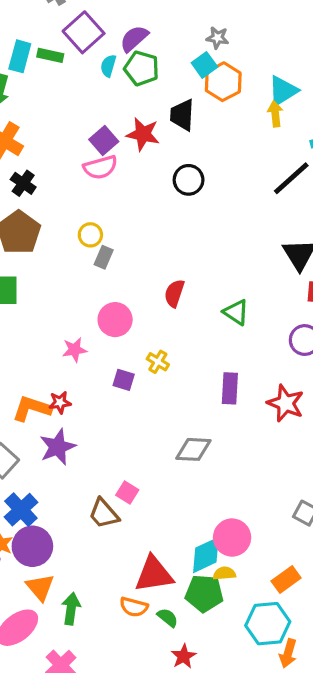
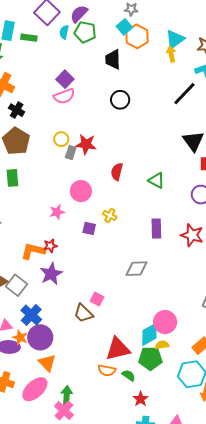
green rectangle: (50, 55) -> (29, 38), moved
red star: (143, 134) -> (86, 144), moved
green arrow: (71, 609) -> (67, 396), moved

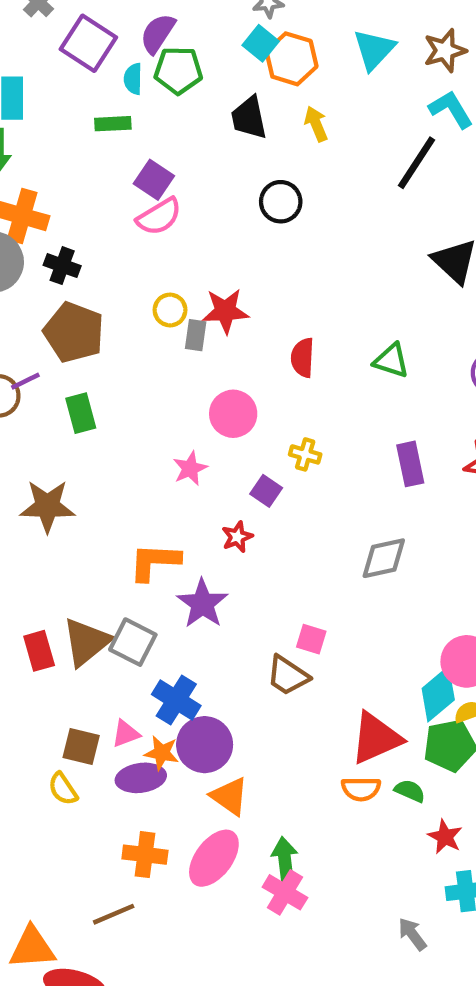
green rectangle: (29, 38) -> (113, 124), moved
yellow arrow: (171, 54) -> (316, 124), moved
purple square: (89, 228) -> (266, 491), turned 32
red star: (50, 246) -> (237, 537), moved

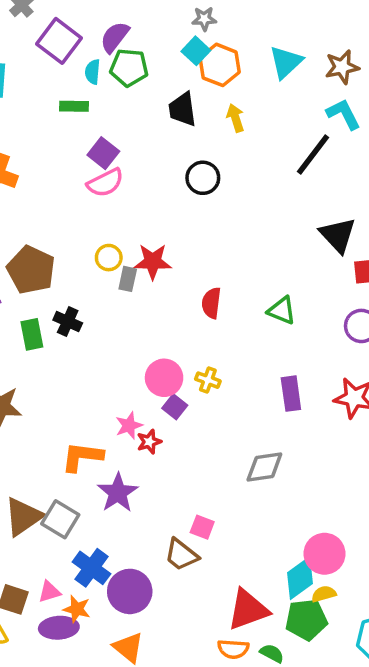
black cross: (62, 266) -> (68, 321), moved
pink circle: (233, 414) -> (164, 378), moved
pink star: (190, 468) -> (129, 426), moved
purple circle: (205, 745) -> (130, 591), moved

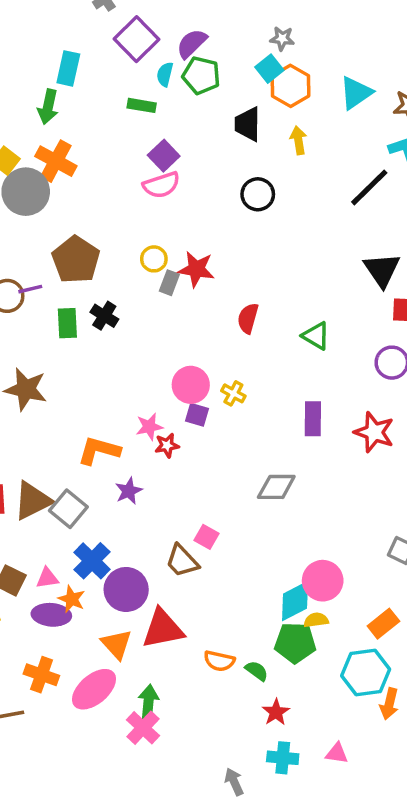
purple square: (175, 407) -> (197, 415), turned -30
purple star: (118, 493) -> (129, 491), size x0.7
red triangle: (248, 610) -> (163, 629), moved

